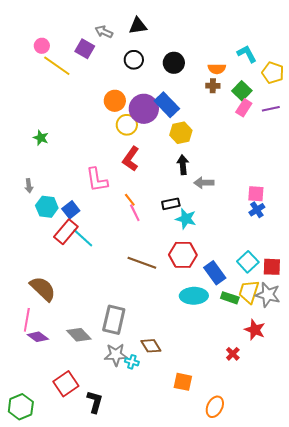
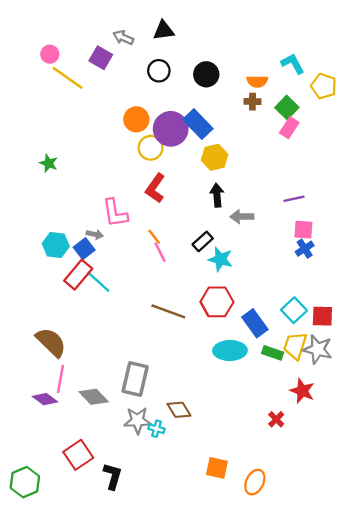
purple line: (271, 109) -> (294, 199), moved
gray arrow: (29, 186) -> (95, 234), moved, turned -72
black rectangle: (171, 204) -> (203, 241), turned -30
pink line: (27, 320) -> (60, 379), moved
orange square: (183, 382) -> (217, 468), moved

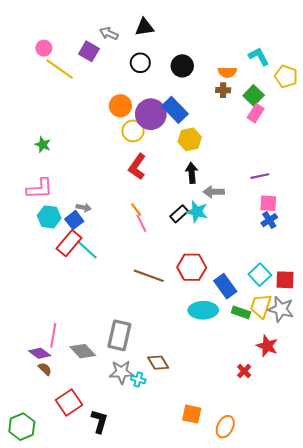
pink L-shape: (115, 213) -> (40, 189), moved, turned -84
cyan star: (220, 259) -> (197, 212), moved
brown semicircle: (51, 342) -> (45, 369), moved, size x0.5

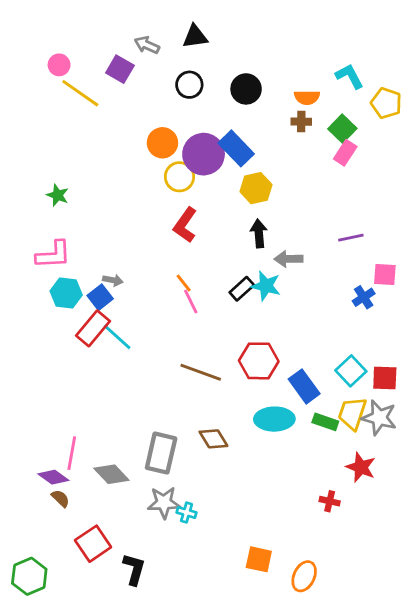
pink square: (268, 203) -> (385, 275), moved
brown diamond: (158, 363) -> (213, 439), moved
red cross: (244, 371) -> (330, 501), turned -32

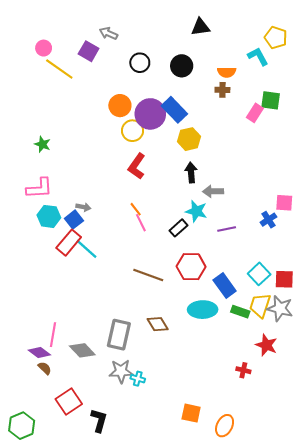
black triangle: (195, 37) -> (200, 27), moved
yellow pentagon: (386, 103) -> (276, 38), moved
green square: (342, 129) -> (271, 100), moved, turned -36
purple line: (351, 238) -> (227, 229), moved
black rectangle: (242, 289) -> (179, 228), moved

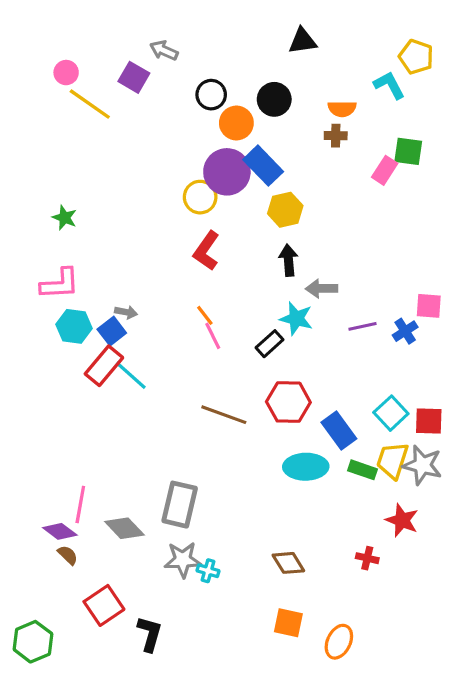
orange circle: (120, 106) -> (236, 123), moved
purple line: (227, 229) -> (363, 326), moved
brown diamond: (158, 324) -> (288, 563), moved

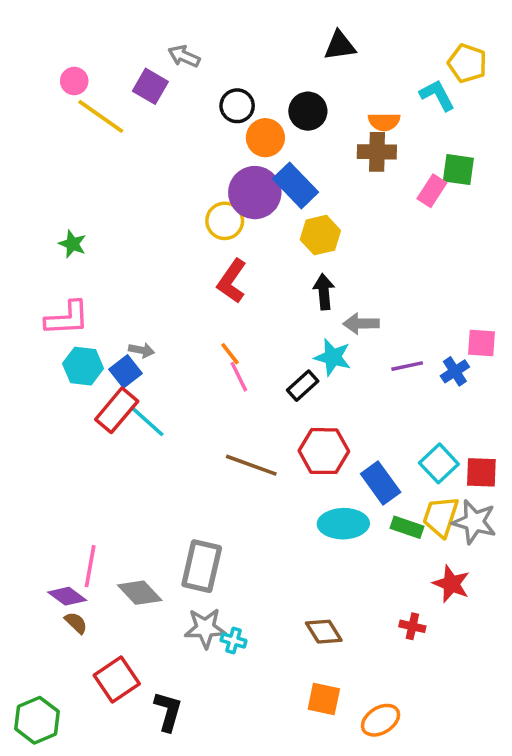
brown cross: (336, 136) -> (377, 152), size x1.5
orange ellipse: (339, 642) -> (381, 720), turned 32

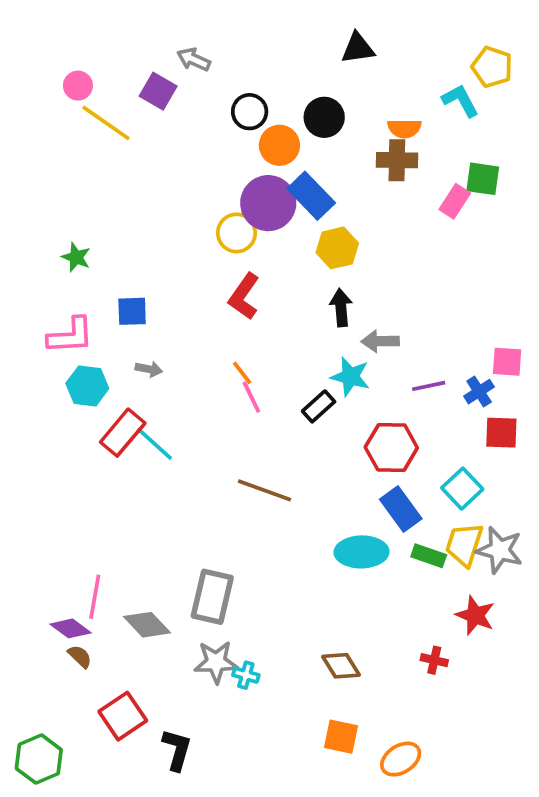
blue square: (126, 371) -> (132, 311), moved, turned 36
red hexagon: (324, 451) -> (391, 447), moved
red square: (481, 472) -> (501, 433), moved

